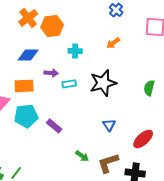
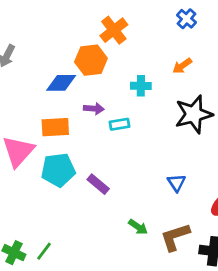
orange cross: (28, 18) -> (114, 30), moved
orange hexagon: (52, 26) -> (91, 60), moved
cyan cross: (75, 51) -> (141, 86), moved
black star: (103, 83) -> (194, 114), moved

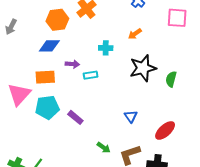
orange hexagon: (91, 60) -> (57, 20), moved

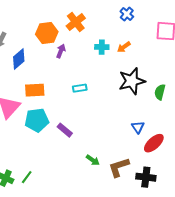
blue diamond: (49, 46) -> (19, 59), moved, turned -40
cyan cross: (106, 48) -> (102, 47), moved
purple arrow: (72, 64) -> (61, 51), moved, turned -72
blue triangle: (131, 116) -> (138, 127), moved

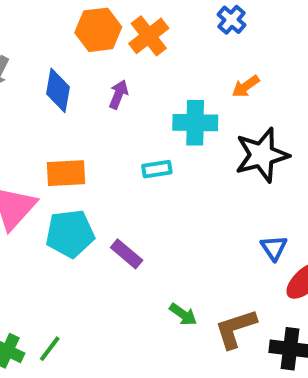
blue cross: (127, 14) -> (232, 20), moved
orange hexagon: (47, 33) -> (98, 30), moved
cyan cross: (102, 47) -> (195, 123), moved, size x1.5
blue diamond: (19, 59) -> (58, 90), moved, turned -40

